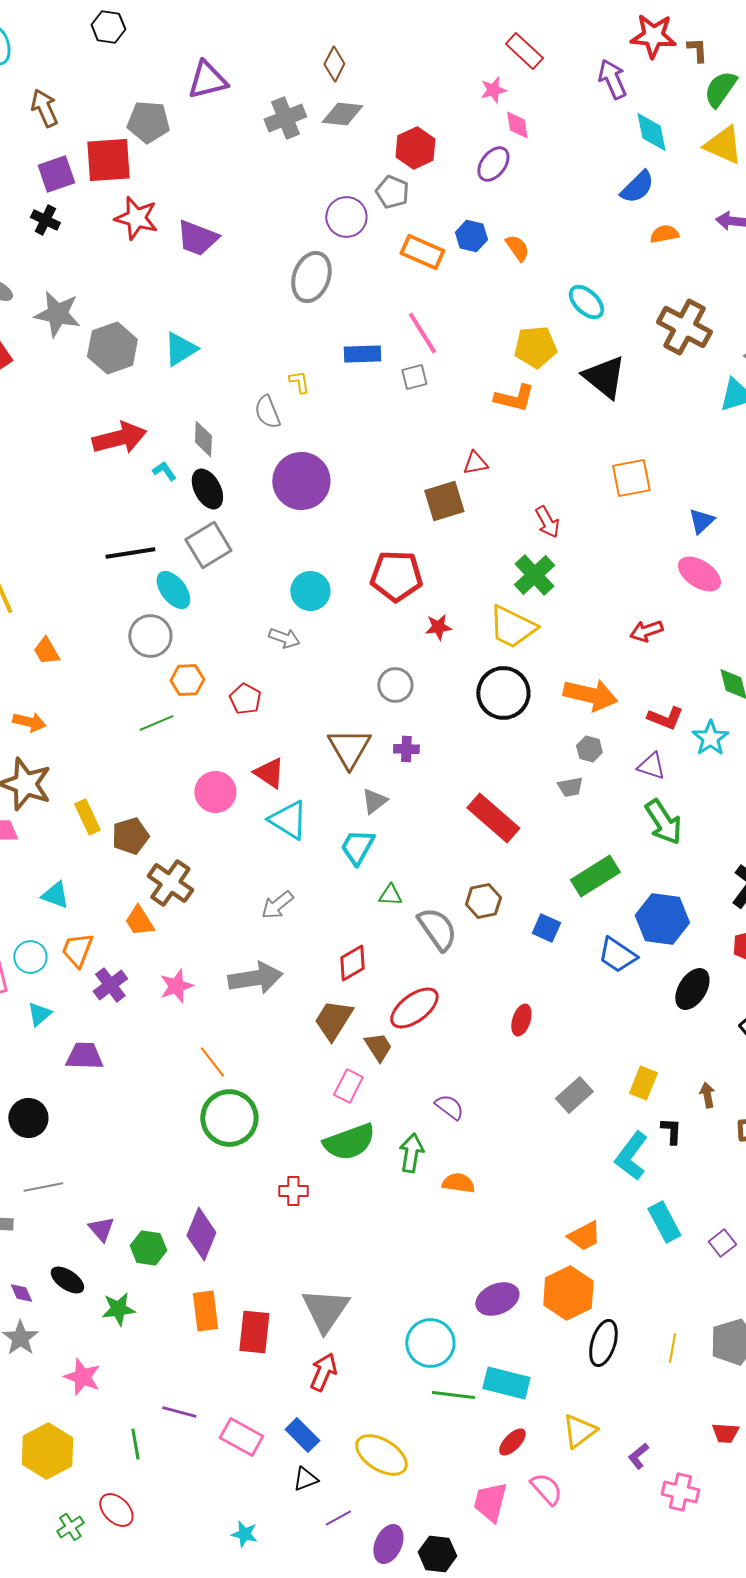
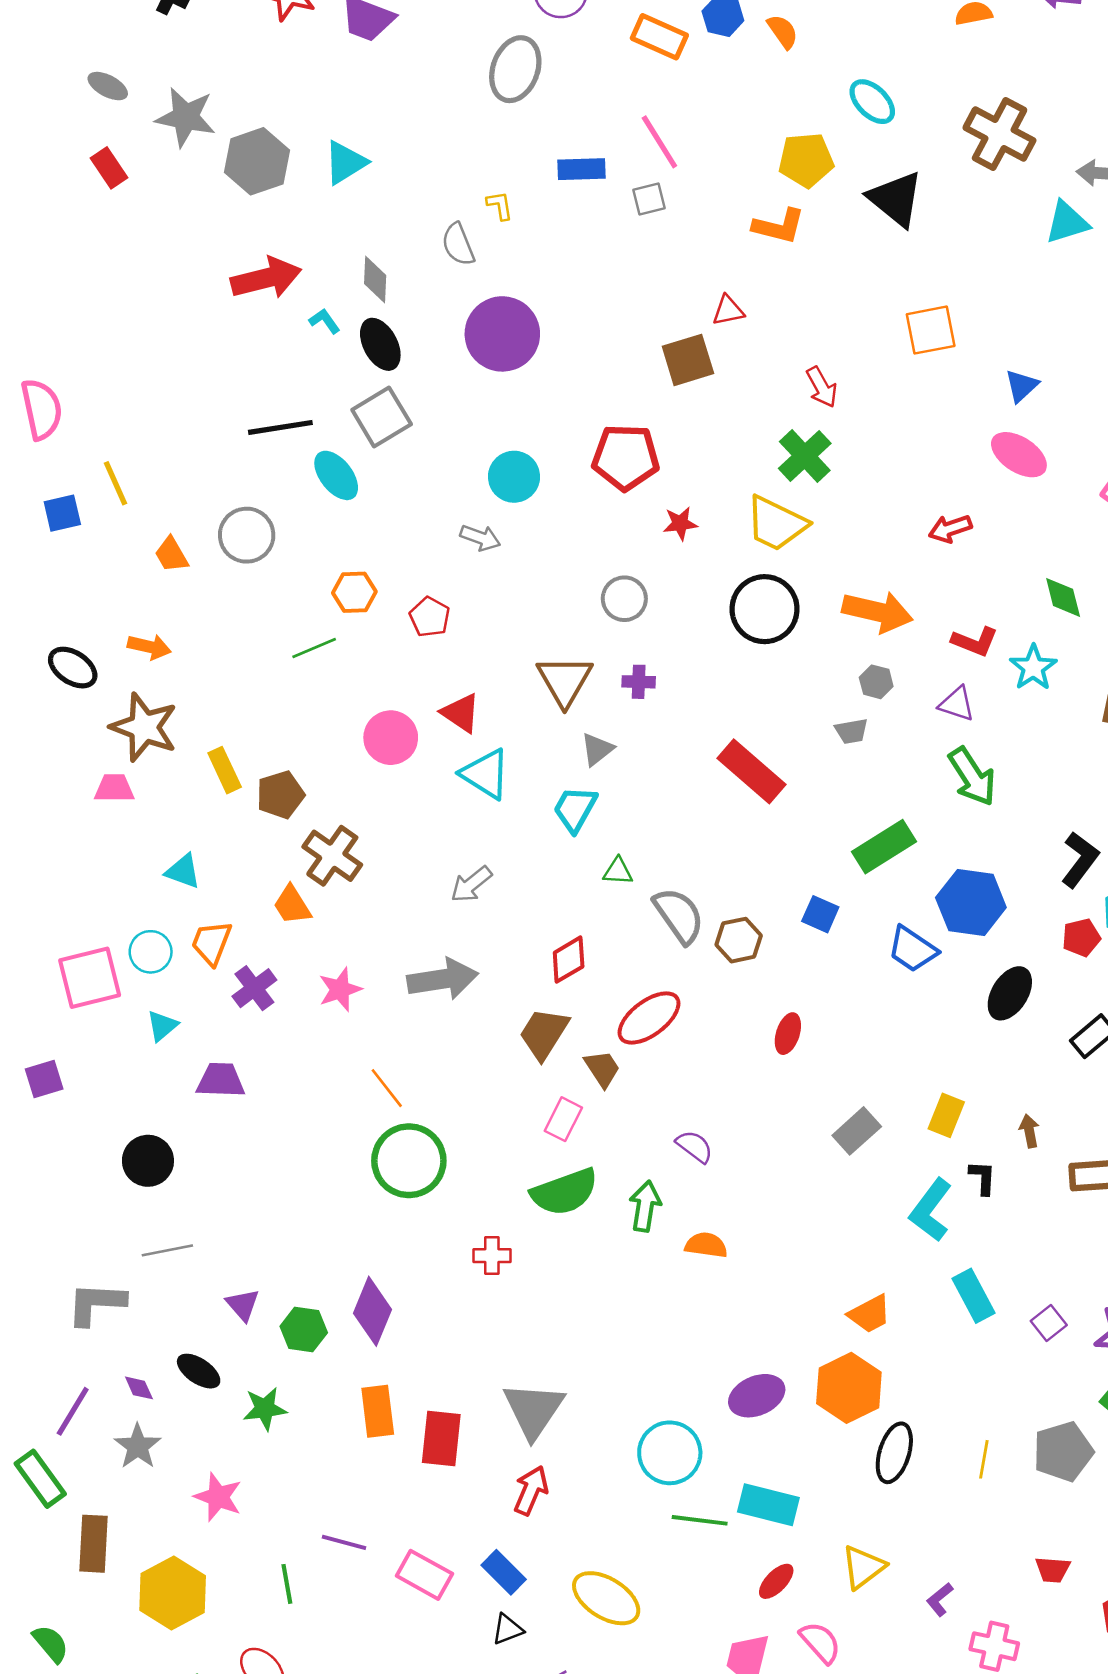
gray circle: (150, 636) -> (247, 535), moved
brown hexagon: (483, 901) -> (739, 940), moved

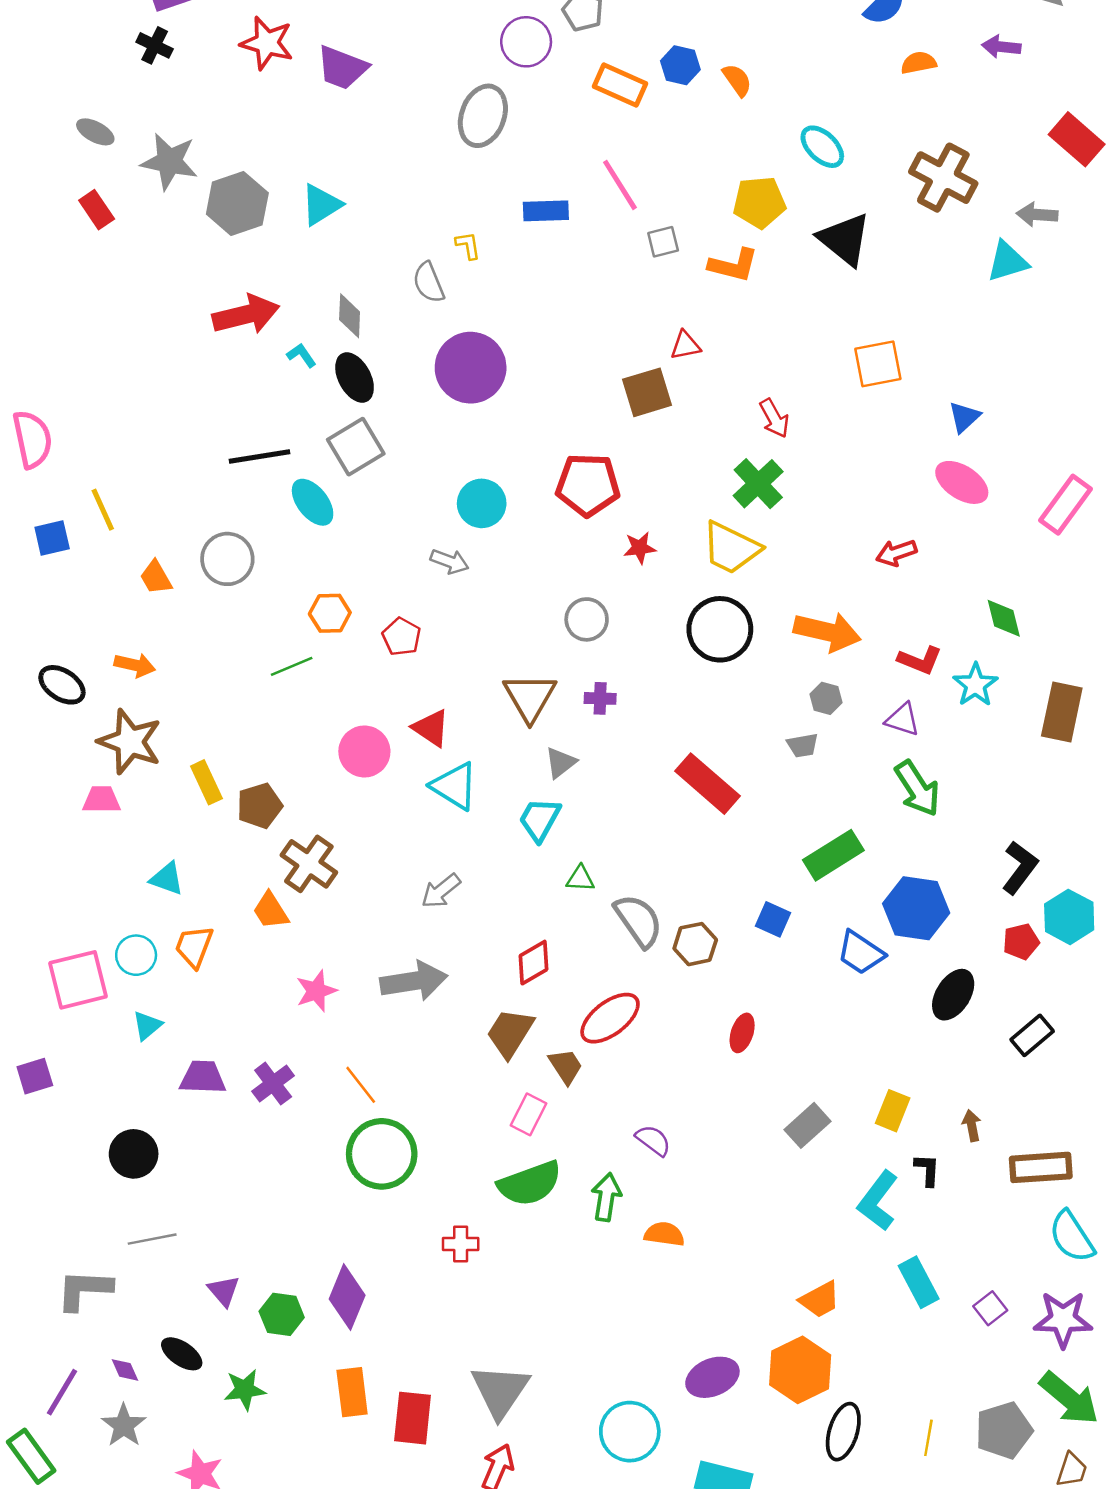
gray square: (649, 199) -> (663, 242), moved
purple cross: (254, 988) -> (273, 1084), moved

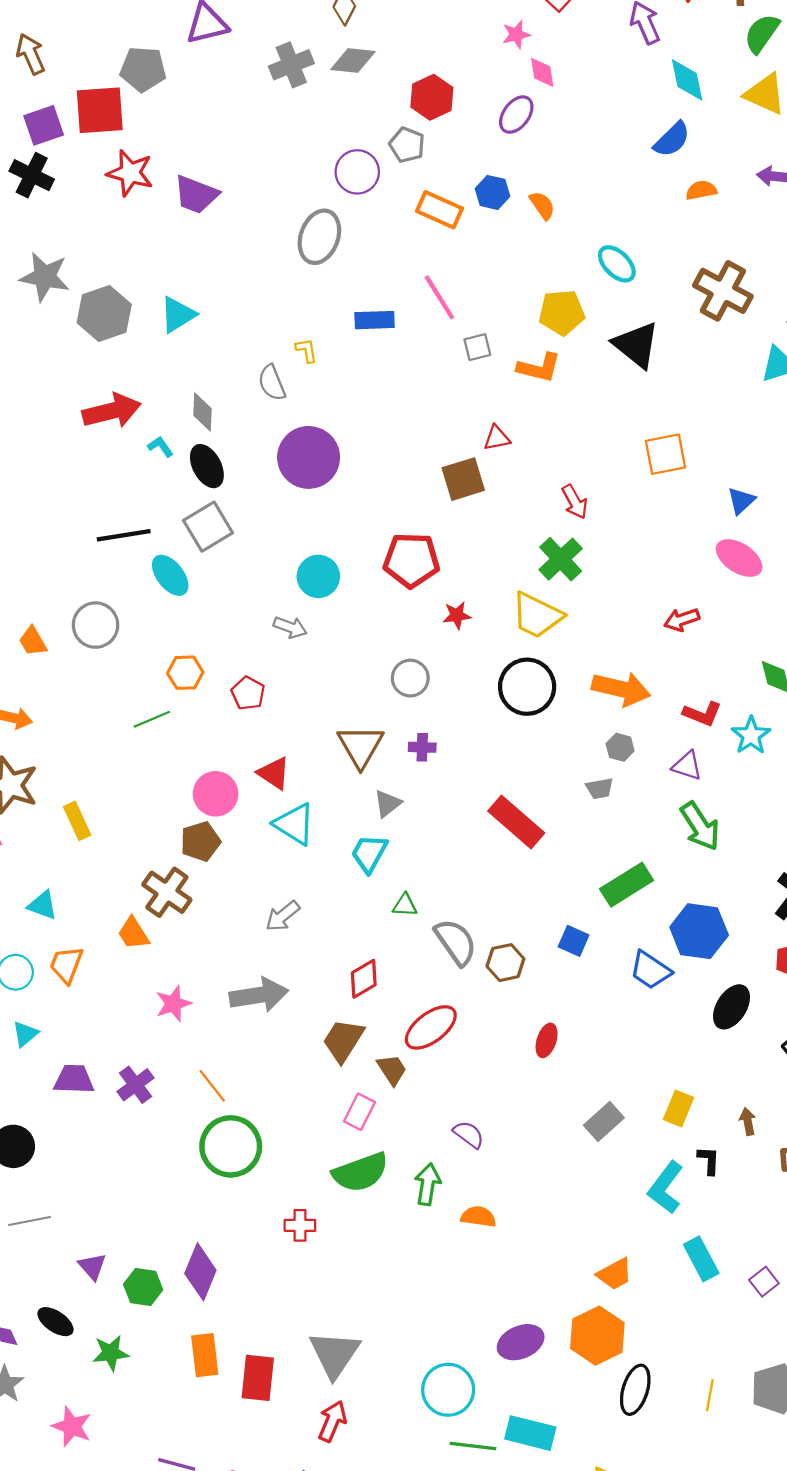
black cross: (155, 45) -> (32, 175), size x1.4
brown pentagon: (259, 806) -> (200, 841), moved

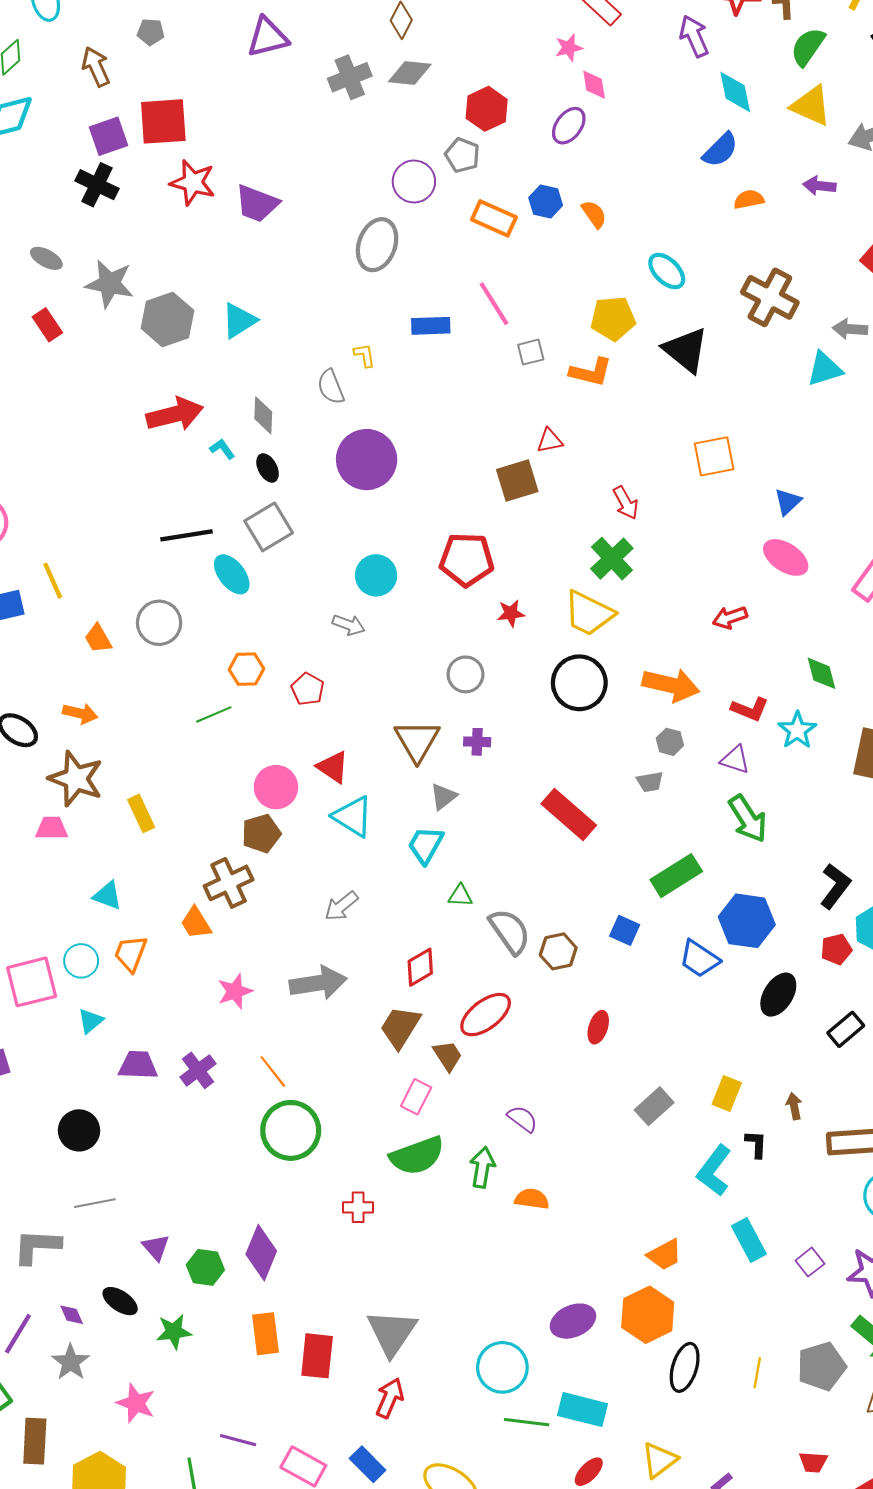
gray pentagon: (143, 69) -> (151, 32), moved, size x0.6
black ellipse: (207, 466) -> (268, 468), size x0.7
brown cross: (167, 892) -> (229, 883), turned 30

